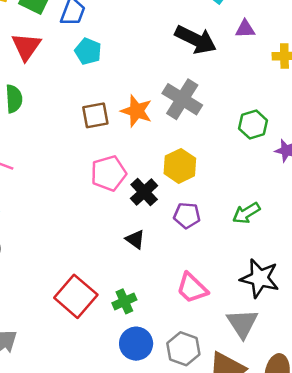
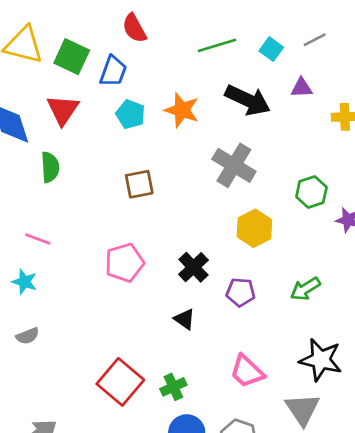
orange star: (136, 111) -> (182, 110), moved
yellow hexagon: (180, 166) -> (254, 228), moved
pink pentagon: (109, 173) -> (124, 263), moved

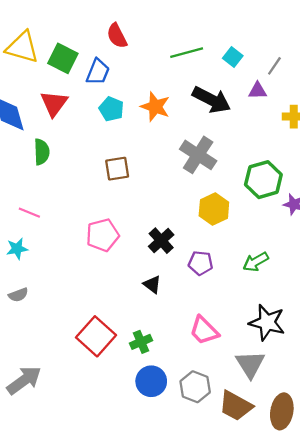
gray line: (315, 40) -> (274, 66), moved, turned -30
green hexagon: (311, 192) -> (263, 180), size x1.4
cyan star: (25, 282) -> (17, 249), turned -30

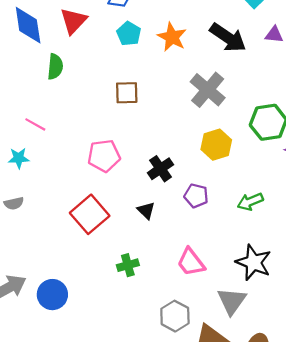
red square: (96, 336) -> (90, 214), moved
blue circle: (151, 381) -> (52, 295), moved

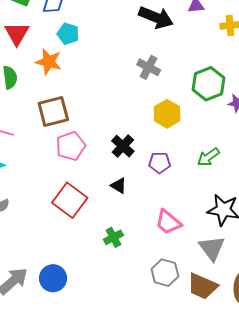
orange star: (172, 37) -> (49, 62), moved
gray cross: (208, 90) -> (149, 67), size x0.7
brown square: (127, 93) -> (53, 111), moved, size x1.4

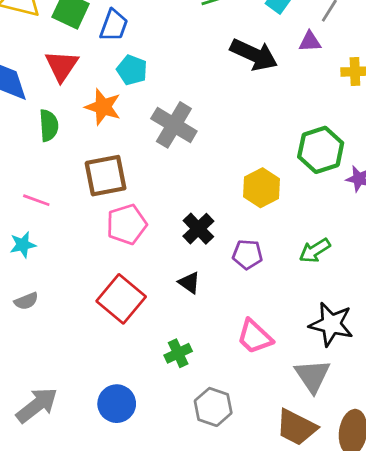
gray cross: (149, 67) -> (174, 125), moved, size x1.4
gray hexagon: (165, 273) -> (213, 407), moved
blue circle: (53, 278) -> (117, 404), moved

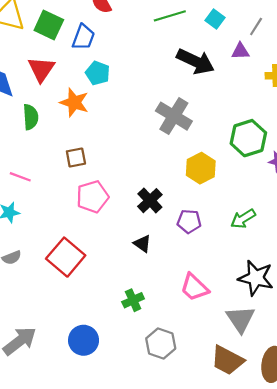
gray cross: (174, 125) -> (174, 116), moved
brown square: (106, 176) -> (76, 158), size x0.6
red square: (121, 299) -> (66, 257), moved

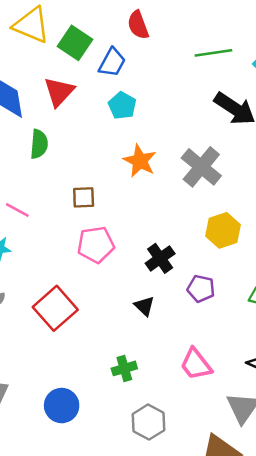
orange star: (74, 102) -> (140, 161), moved

